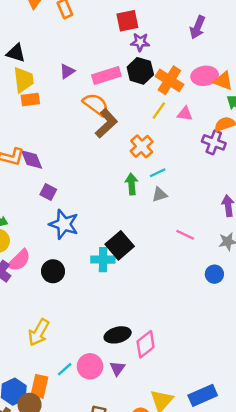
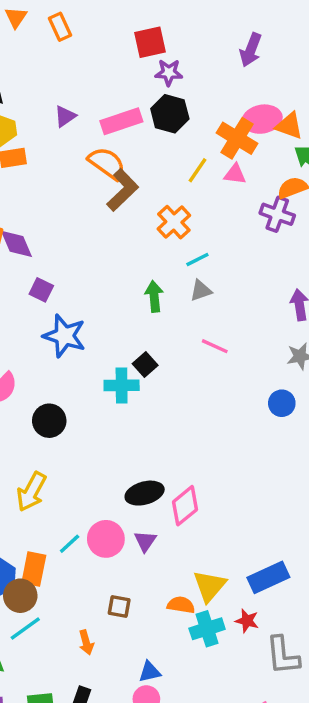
orange cross: (169, 80) -> (237, 138), moved
green arrow: (132, 184) -> (154, 296), moved
pink line: (185, 235) -> (215, 346), moved
black square: (120, 245) -> (145, 364), size x0.6
black circle: (53, 271) -> (49, 421), moved

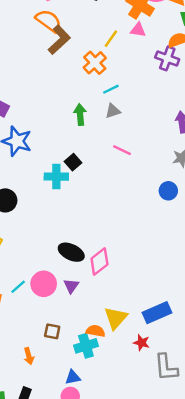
yellow line: (197, 170) -> (111, 39), moved
black ellipse: (145, 493) -> (71, 252), turned 40
cyan cross: (207, 629) -> (86, 346), moved

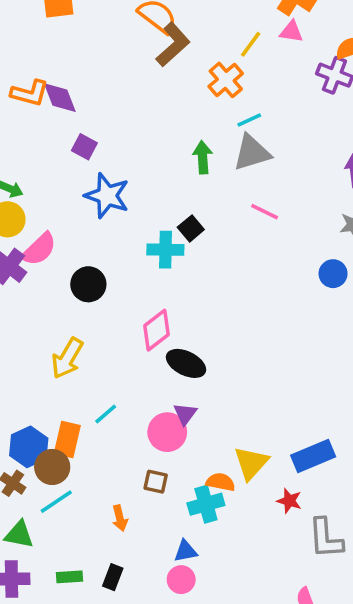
gray triangle: (113, 111) -> (252, 153), size x1.6
pink diamond: (99, 261) -> (156, 330), moved
pink circle: (44, 284) -> (167, 432), moved

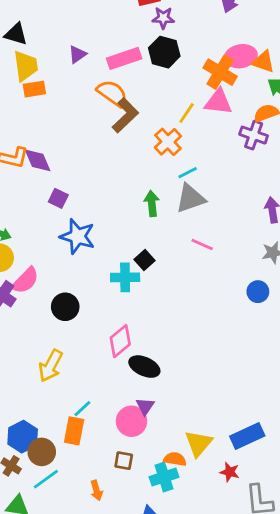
pink triangle: (291, 32) -> (218, 102), size x1.5
orange rectangle: (67, 439) -> (74, 431), moved

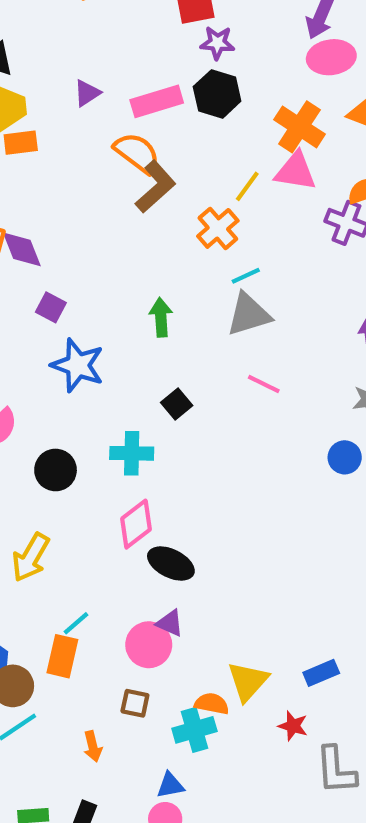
pink ellipse: (241, 56) -> (331, 57), moved
green arrow: (152, 203) -> (161, 317), moved
cyan cross: (125, 277) -> (132, 453), moved
purple triangle: (145, 406) -> (170, 623), turned -42
blue rectangle: (247, 436) -> (321, 673), size x0.7

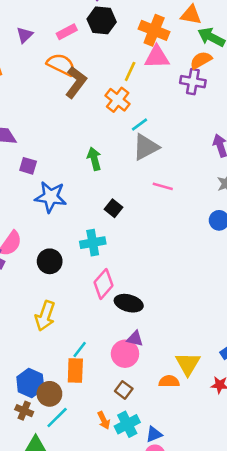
pink rectangle: (157, 101) -> (67, 32), size x0.7
brown square: (135, 703) -> (124, 390), turned 36
cyan cross: (194, 730) -> (127, 424), moved

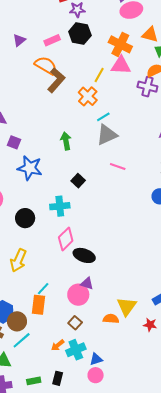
orange arrow: (104, 420) -> (58, 345), turned 72

